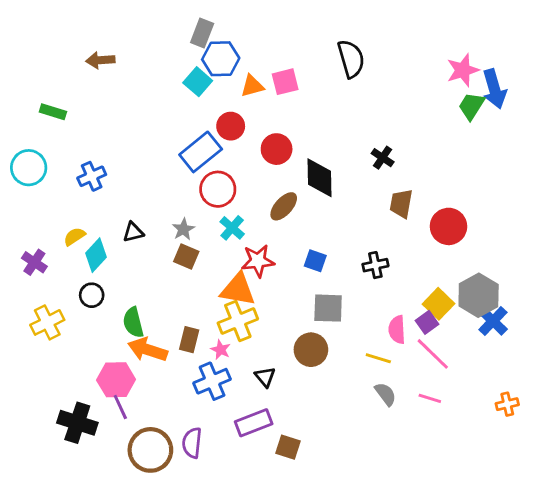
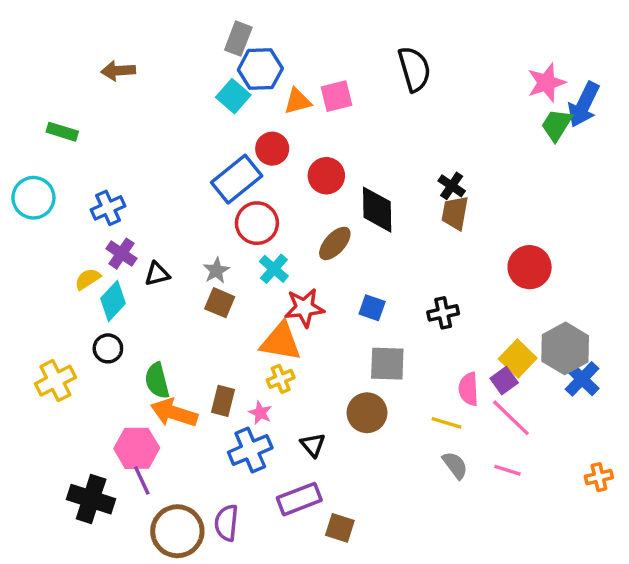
blue arrow: (494, 89) -> (584, 105), turned 42
brown trapezoid: (401, 203) -> (455, 213), moved
purple cross: (34, 262) -> (121, 254), moved
yellow cross: (238, 321) -> (281, 379), size x0.6

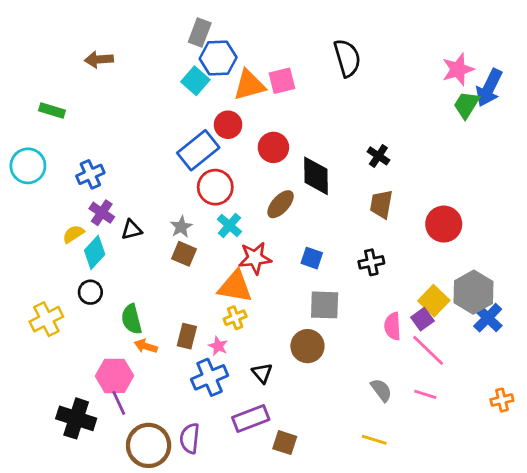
orange triangle: (298, 101) -> (249, 85), size x1.4
brown trapezoid: (455, 213) -> (381, 204), moved
orange arrow: (174, 413) -> (146, 346), size x0.6
yellow line: (447, 423) -> (374, 440), moved

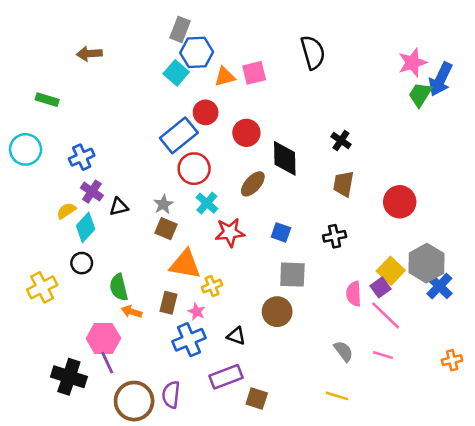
orange triangle: (249, 85) -> (225, 77), size x0.7
orange triangle: (235, 286) -> (185, 264), moved
black triangle: (262, 373) -> (236, 336), turned -30

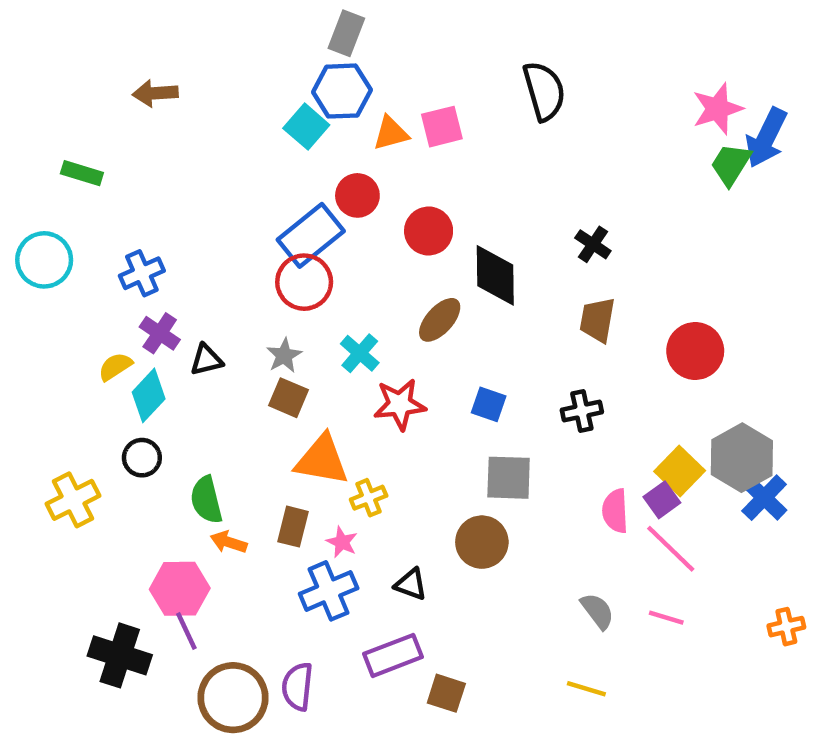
gray rectangle: (180, 29) -> (346, 33), moved
red circle: (194, 169) -> (304, 282), moved

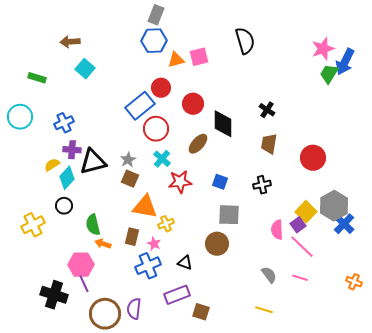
cyan square: (306, 127) -> (85, 69), moved
red circle: (304, 282) -> (156, 129), moved
purple cross: (160, 333) -> (72, 150), turned -30
black triangle: (206, 360) -> (93, 162), size x1.8
orange cross: (786, 627) -> (354, 282), turned 35

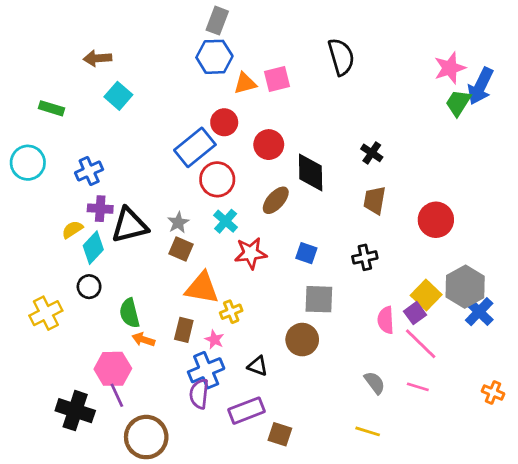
purple semicircle: (134, 309) -> (199, 394), moved

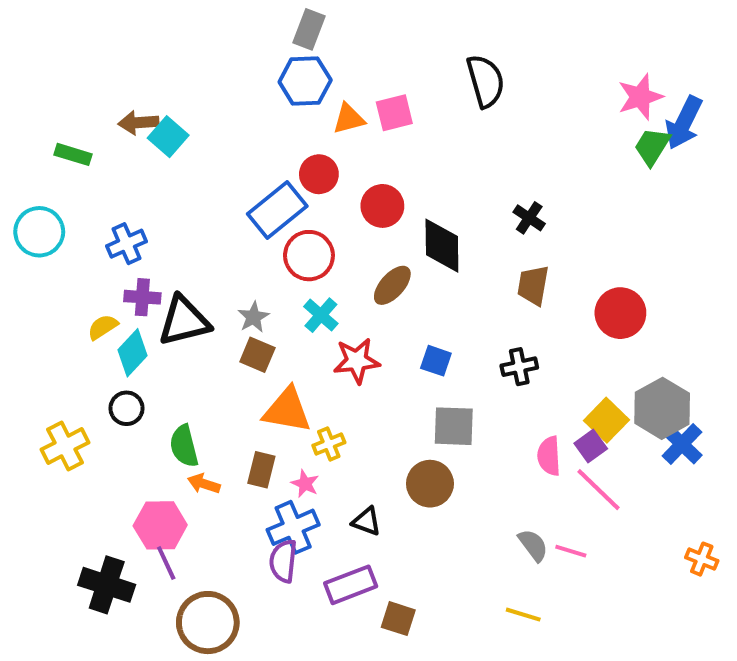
brown arrow: (97, 58) -> (138, 123), moved
pink line: (418, 387) -> (571, 551), moved

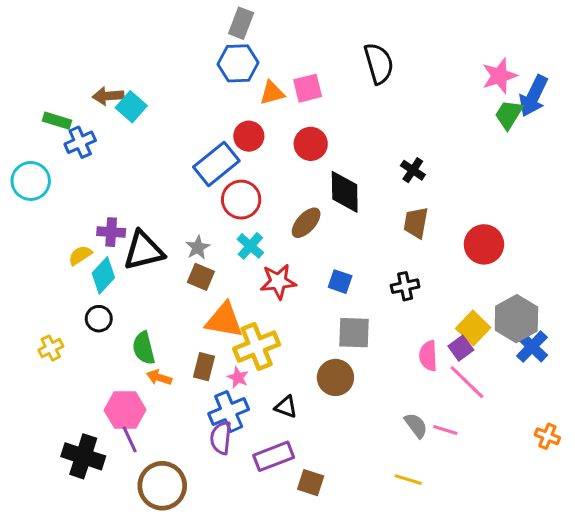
red circle: (382, 206) -> (311, 144), moved
blue cross: (127, 244) -> (80, 142), moved
yellow cross: (329, 444) -> (257, 347), size x1.8
yellow cross: (65, 446) -> (51, 348), size x0.7

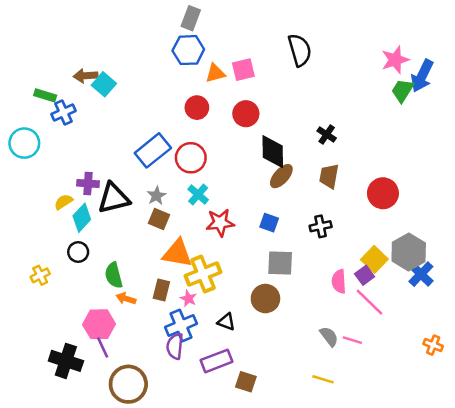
blue rectangle: (216, 164) -> (153, 150), moved
brown ellipse: (306, 223) -> (281, 176), moved

